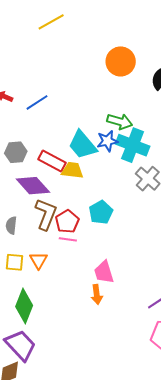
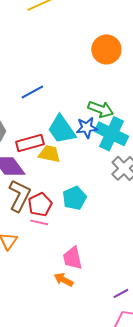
blue line: (37, 102) -> (32, 92), moved
red rectangle: (52, 161) -> (30, 143), turned -48
orange arrow: (97, 294) -> (64, 280), turned 120

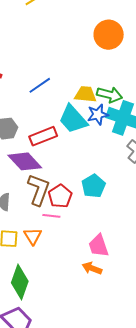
yellow trapezoid: (49, 154) -> (85, 94), moved
pink line: (39, 222) -> (51, 216), moved

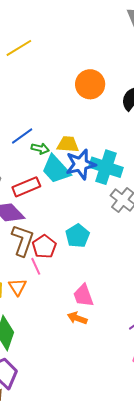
green arrow: (110, 95) -> (40, 149), moved, size x0.7
blue star: (98, 115) -> (81, 164), size x1.4
pink line: (51, 216) -> (36, 266), turned 60

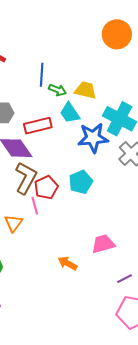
blue line: (22, 136) -> (42, 75), turned -60
blue star: (81, 164) -> (93, 138), moved
cyan trapezoid: (56, 169) -> (70, 113), size x0.7
pink trapezoid: (83, 296) -> (103, 244), moved, turned 85

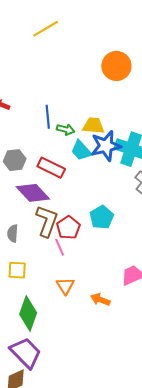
red rectangle: (38, 126) -> (51, 168), turned 48
blue star: (93, 138) -> (106, 146), moved
orange triangle: (13, 223) -> (65, 286), moved

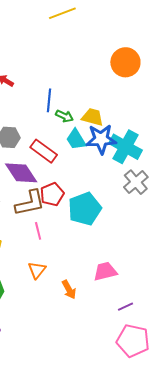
cyan pentagon: (102, 217) -> (85, 209), size x1.4
brown L-shape: (47, 221) -> (30, 203), turned 48
red pentagon: (68, 228) -> (52, 194), moved
orange arrow: (100, 300) -> (69, 290), turned -150

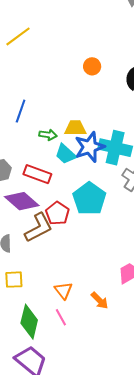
orange circle: (125, 62) -> (92, 66), size x0.6
blue line: (49, 100) -> (21, 111), moved, turned 30
cyan pentagon: (85, 209) -> (89, 199), moved
pink line: (38, 231) -> (61, 317), moved

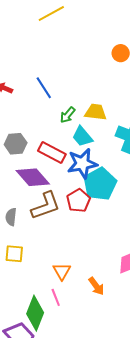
blue line: (21, 111) -> (44, 88), turned -60
green arrow: (48, 135) -> (68, 115), turned 114
blue star: (90, 147) -> (82, 164), moved
red pentagon: (57, 213) -> (78, 201), moved
green diamond: (29, 322) -> (35, 313), moved

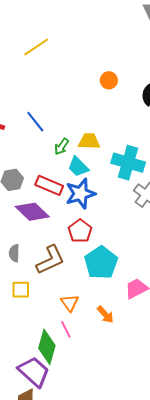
cyan pentagon: (100, 184) -> (101, 263), moved
brown L-shape: (46, 206) -> (50, 260), moved

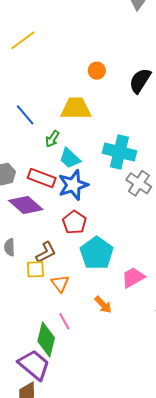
yellow trapezoid: (89, 141) -> (76, 109), moved, size x1.4
brown L-shape: (50, 260) -> (46, 252), size x0.7
yellow square: (21, 290) -> (35, 269), moved
orange triangle: (70, 303) -> (60, 283), moved

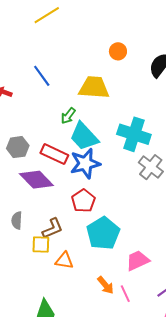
blue line: (25, 115) -> (42, 76), moved
cyan trapezoid: (70, 158) -> (84, 136), size x1.4
orange triangle: (60, 283) -> (64, 261), turned -48
pink line: (64, 321) -> (125, 294), moved

